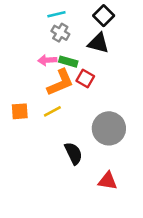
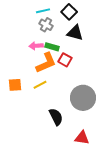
black square: (104, 16) -> (69, 12), moved

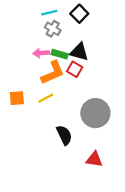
black triangle: (75, 33) -> (79, 52), moved

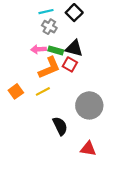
orange square: (17, 98) -> (16, 91), turned -32

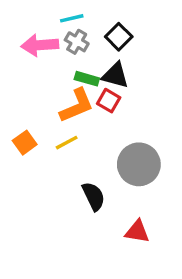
black square: (74, 13) -> (119, 37), moved
pink arrow: (39, 49) -> (40, 45), moved, size x1.5

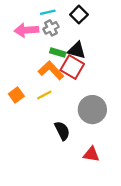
black square: (119, 37) -> (79, 15), moved
gray cross: (77, 42) -> (51, 28), turned 32
red square: (109, 101) -> (72, 67), size x1.5
orange L-shape: (77, 106) -> (51, 70), turned -110

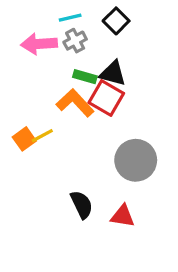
yellow line: (44, 95) -> (42, 136), moved
black semicircle: (62, 131) -> (82, 205), moved
red triangle: (91, 154) -> (123, 216), moved

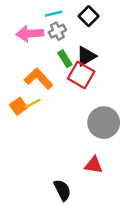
black triangle: (113, 73) -> (86, 56), turned -45
green rectangle: (85, 77) -> (65, 59), turned 42
orange L-shape: (75, 103) -> (39, 79), moved
black semicircle: (82, 205) -> (62, 190), moved

